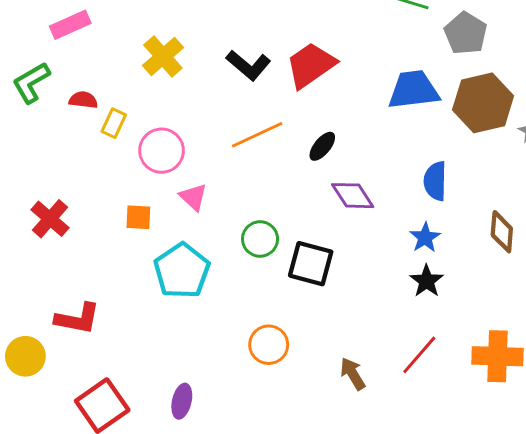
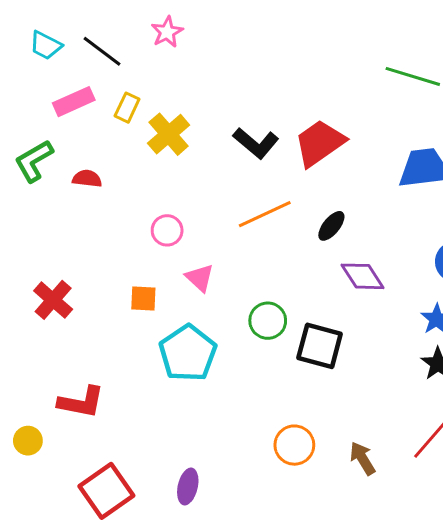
yellow rectangle: (114, 123) -> (127, 108), moved
pink circle: (162, 151) -> (167, 230), size x0.7
orange circle: (269, 345) -> (294, 445), moved
yellow circle: (25, 356) -> (28, 441), size x0.7

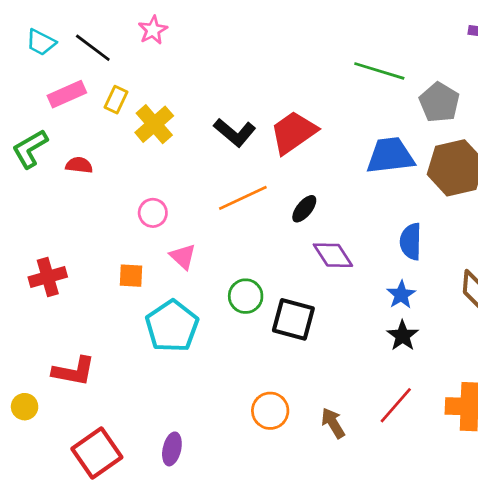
red cross: (53, 300) -> (48, 277), turned 33

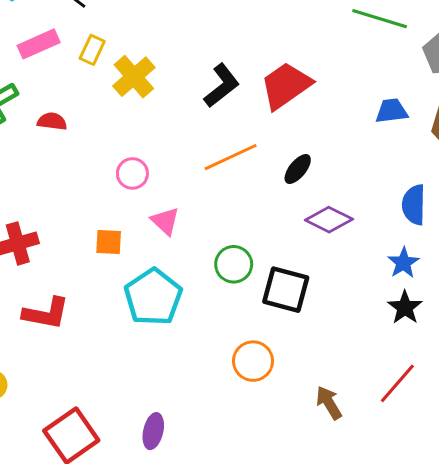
black L-shape: (235, 132) -> (222, 86), turned -78
blue trapezoid: (390, 156) -> (391, 111), size x0.6
purple diamond: (333, 255) -> (329, 220), turned -30
red L-shape: (74, 371) -> (46, 313), moved
orange circle: (270, 411) -> (253, 361), moved

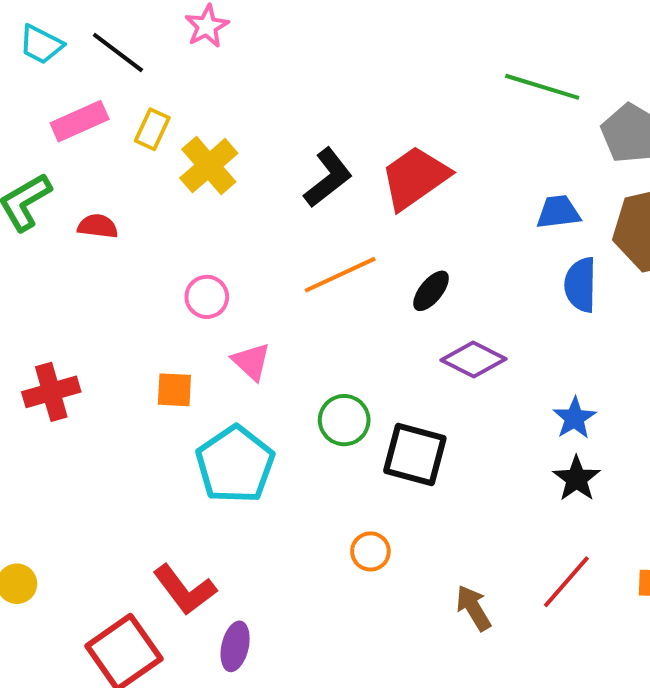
blue semicircle: (414, 205) -> (581, 285), moved
red L-shape: (46, 313) -> (185, 590), moved, turned 42
orange circle: (253, 361) -> (370, 551), size x0.7

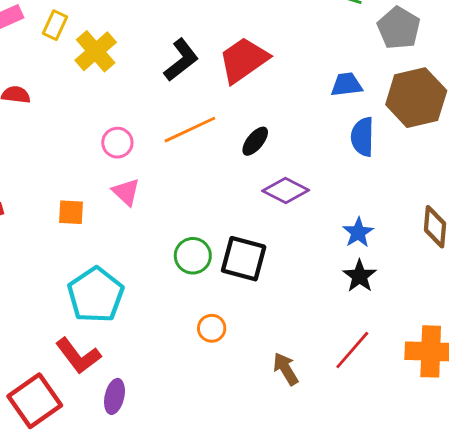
pink circle: (207, 297) -> (117, 143), moved
green circle: (344, 420) -> (193, 256), moved
cyan pentagon: (235, 465) -> (96, 295), moved

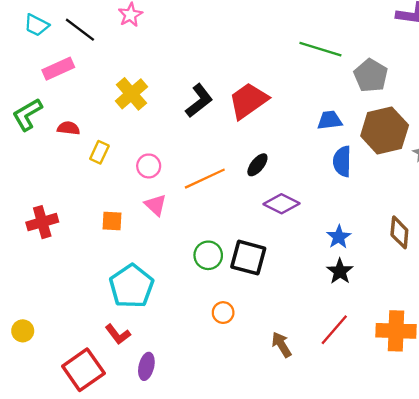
yellow rectangle: (55, 25) -> (99, 152), moved
orange line: (190, 130) -> (205, 179), moved
red L-shape: (78, 356) -> (118, 334), size x0.7

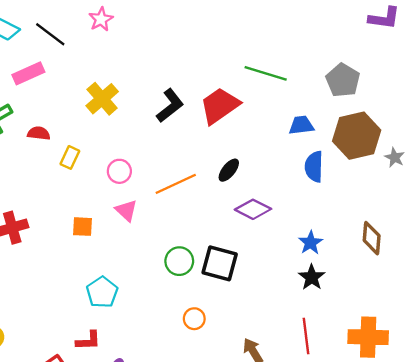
green line: (320, 49) -> (266, 73), moved
cyan pentagon: (131, 286) -> (102, 292), size x0.7
red line: (334, 330) -> (306, 336), turned -48
red L-shape: (118, 334) -> (88, 341), turned -55

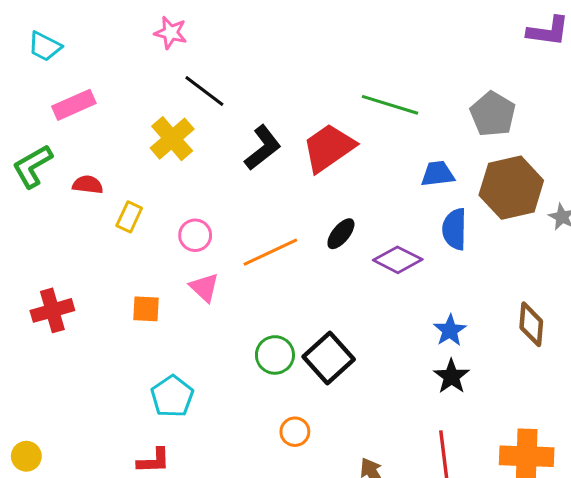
pink star: (101, 19) -> (171, 33), turned -30
black line: (50, 34) -> (204, 91), moved
purple diamond: (253, 209) -> (398, 260), moved
black square: (220, 263) -> (329, 358), turned 33

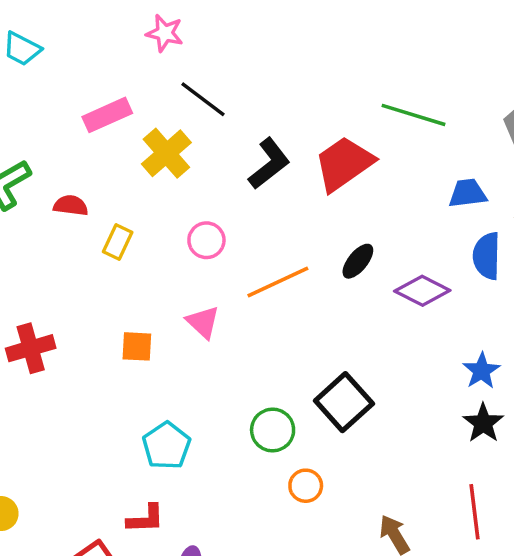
pink rectangle: (74, 105) -> (107, 115), moved
pink circle: (195, 235) -> (206, 240), moved
green circle: (275, 355) -> (273, 430), moved

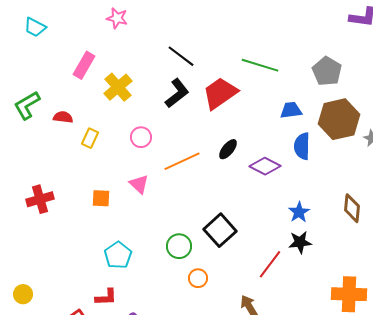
black line: (203, 99) -> (181, 56), moved
pink rectangle: (107, 115) -> (84, 65), turned -36
black star: (483, 423) -> (300, 242), turned 30
red line: (475, 512) -> (270, 264), moved, turned 44

